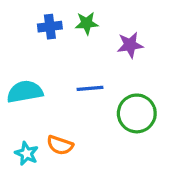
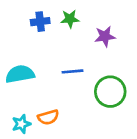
orange semicircle: (60, 145) -> (48, 117), turned -35
cyan star: (27, 154) -> (21, 124), turned 30

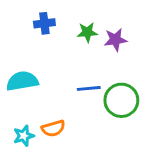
green star: (70, 19) -> (87, 32), moved
blue line: (73, 71) -> (89, 88), moved

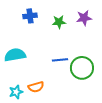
purple star: (115, 40) -> (84, 18), moved

